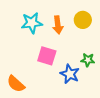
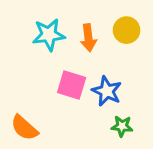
green star: (88, 60) -> (122, 126), moved
blue star: (70, 74) -> (107, 91), moved

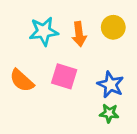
blue star: (107, 91) -> (111, 85), moved
orange semicircle: (24, 128) -> (22, 81), moved

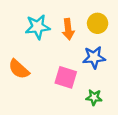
pink square: (64, 76) -> (66, 77), moved
blue star: (111, 85) -> (94, 57), moved, turned -30

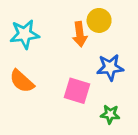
yellow circle: (98, 23) -> (99, 20), moved
cyan star: (38, 27) -> (25, 34), moved

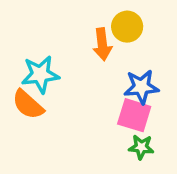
cyan star: (25, 34) -> (40, 74), moved
pink square: (77, 91) -> (134, 115), moved

